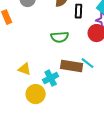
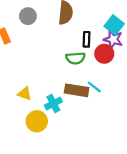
black rectangle: (79, 11) -> (87, 39), moved
green semicircle: (60, 37) -> (75, 58), moved

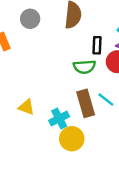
brown rectangle: (77, 90) -> (86, 103), turned 65
yellow circle: (37, 121) -> (72, 139), moved

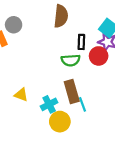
gray circle: (30, 19) -> (14, 25), moved
cyan line: (106, 100) -> (82, 104), moved, turned 32

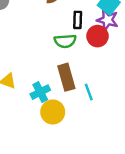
cyan line: (82, 104) -> (89, 92), moved

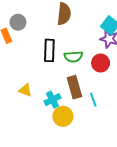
black rectangle: (78, 20) -> (49, 50), moved, size x1.5
red circle: (97, 36) -> (101, 63), moved

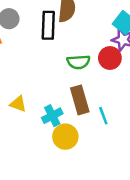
black rectangle: (49, 50) -> (48, 25), moved
red circle: (101, 63) -> (110, 58), moved

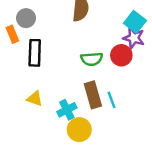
black rectangle: (48, 25) -> (35, 53), moved
cyan line: (103, 116) -> (111, 100), moved

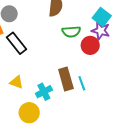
black rectangle: (35, 53) -> (17, 43), turned -40
green semicircle: (92, 59) -> (71, 32), moved
yellow circle: (79, 130) -> (29, 113), moved

